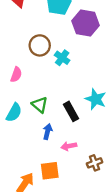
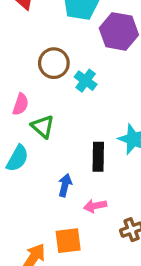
green triangle: (40, 105) -> (43, 127), moved
black rectangle: (71, 111) -> (98, 157), turned 30

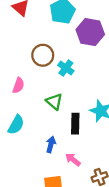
green triangle: (43, 127) -> (54, 102), moved
pink arrow: (95, 206) -> (73, 160), turned 49

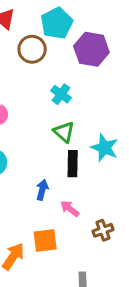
brown circle: (43, 55) -> (32, 49), moved
green triangle: (54, 102) -> (64, 132), moved

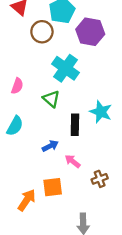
cyan cross: (61, 94) -> (65, 68), size x1.6
green triangle: (64, 132) -> (51, 99), moved
blue arrow: (42, 190) -> (50, 146), turned 49

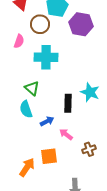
cyan cross: (65, 68) -> (46, 57), moved, turned -35
pink semicircle: (17, 86) -> (19, 41), moved
green triangle: (51, 99) -> (32, 88), moved
cyan semicircle: (15, 126) -> (26, 109), moved, turned 132

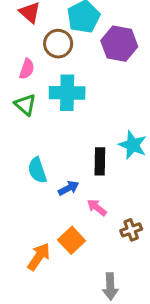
green triangle: (32, 88) -> (25, 105), moved
orange square: (49, 156) -> (72, 240), turned -36

